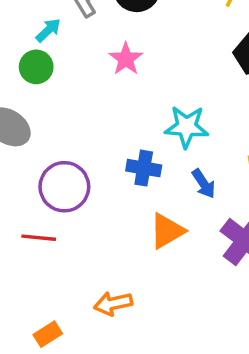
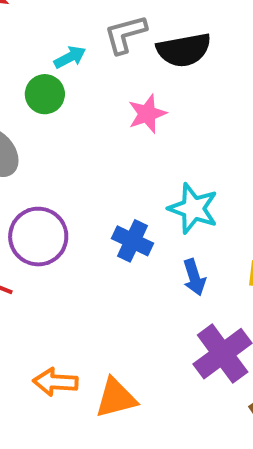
orange triangle: (167, 231) -> (116, 398), moved

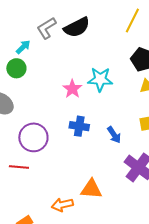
pink star: (147, 114) -> (72, 89), moved
cyan star: (193, 209) -> (100, 79), moved
orange triangle: (116, 398) -> (91, 189), moved, turned 35

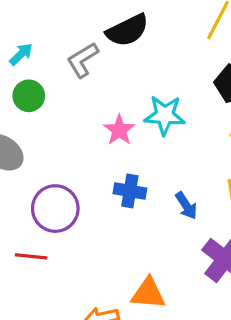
gray L-shape: (47, 28) -> (83, 60), moved
cyan arrow: (23, 47) -> (21, 54), moved

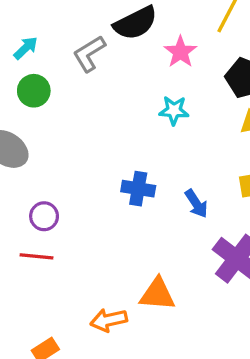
cyan star: (165, 115) -> (174, 110), size x0.7
pink star: (119, 130) -> (180, 52), moved
purple circle: (55, 209) -> (44, 216), moved, size x0.6

